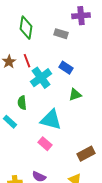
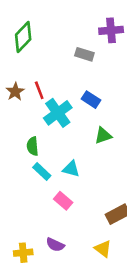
green diamond: (26, 28) -> (23, 37), moved, turned 35
cyan triangle: (51, 120) -> (71, 169), size x0.6
cyan rectangle: (10, 122) -> (42, 171), moved

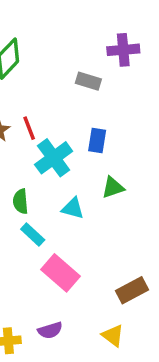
blue rectangle: (91, 100) -> (97, 140), turned 66
cyan triangle: (71, 169) -> (73, 208), moved
pink rectangle: (63, 201) -> (61, 273), size x1.5
purple semicircle: (55, 245) -> (50, 330), turned -42

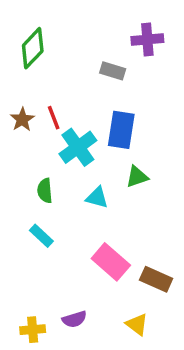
blue rectangle: (97, 140) -> (121, 130), size x1.5
cyan rectangle: (33, 234) -> (41, 236), moved
pink rectangle: (61, 273) -> (111, 262), moved
brown rectangle: (132, 290) -> (156, 279), turned 52

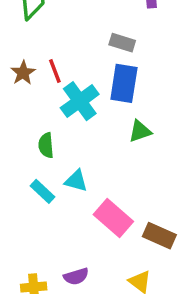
gray rectangle: (113, 71) -> (122, 43), moved
cyan triangle: (97, 198) -> (76, 181), moved

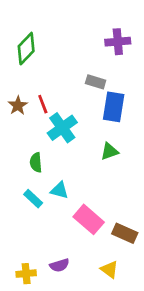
blue rectangle: (124, 83) -> (114, 107), moved

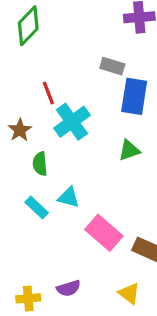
brown star: (18, 106) -> (20, 130), moved

